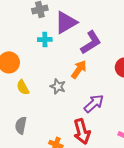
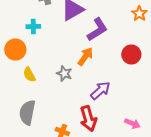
cyan cross: (45, 39) -> (33, 26), moved
gray semicircle: (21, 125) -> (27, 112), size x1.4

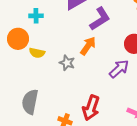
yellow semicircle: (29, 74) -> (37, 53), moved, turned -49
purple arrow: (100, 90) -> (119, 69), moved
red arrow: (88, 118) -> (91, 108), turned 35

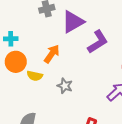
cyan cross: (36, 16) -> (11, 39), moved
orange arrow: (88, 46) -> (52, 54), moved

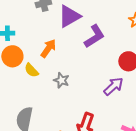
yellow semicircle: (35, 76) -> (31, 70), turned 35

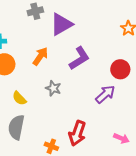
purple L-shape: (94, 36) -> (79, 58), moved
yellow semicircle: (31, 70) -> (19, 98), moved

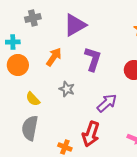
gray cross: (35, 11) -> (33, 18), moved
purple L-shape: (79, 58) -> (93, 59), turned -40
purple arrow: (105, 94) -> (107, 103), moved

